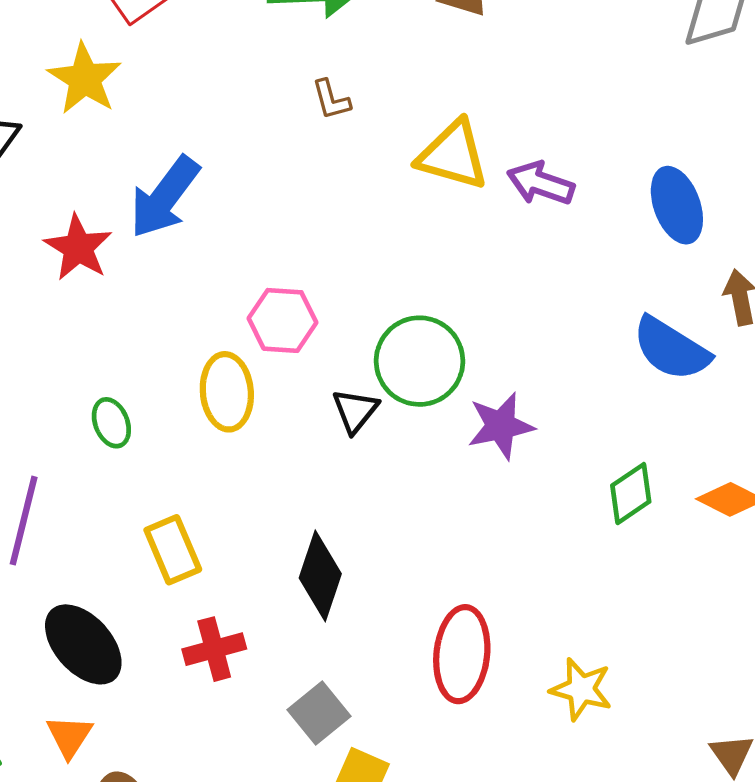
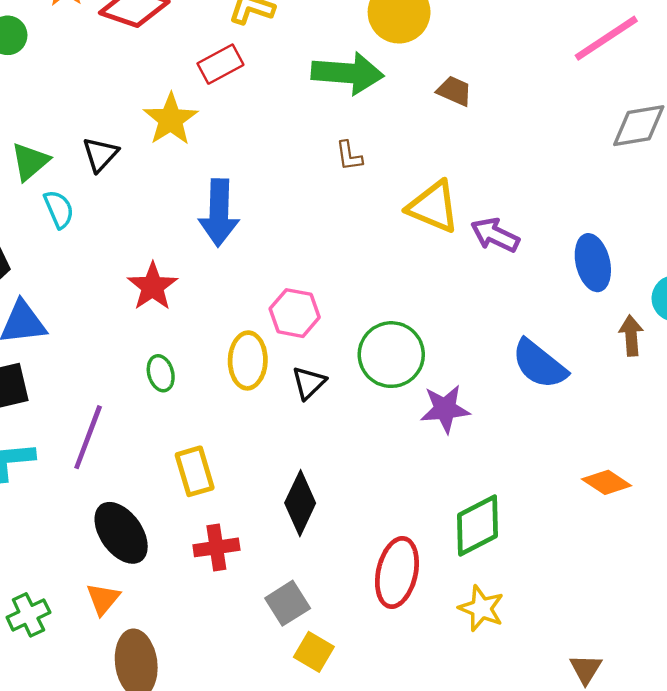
blue arrow: (165, 197) -> (219, 213), turned -42
red star: (78, 248) -> (153, 287), moved
blue semicircle: (671, 349) -> (539, 364), moved
black triangle: (355, 411) -> (309, 383), moved
green diamond: (631, 494) -> (478, 525), moved, size x1.4

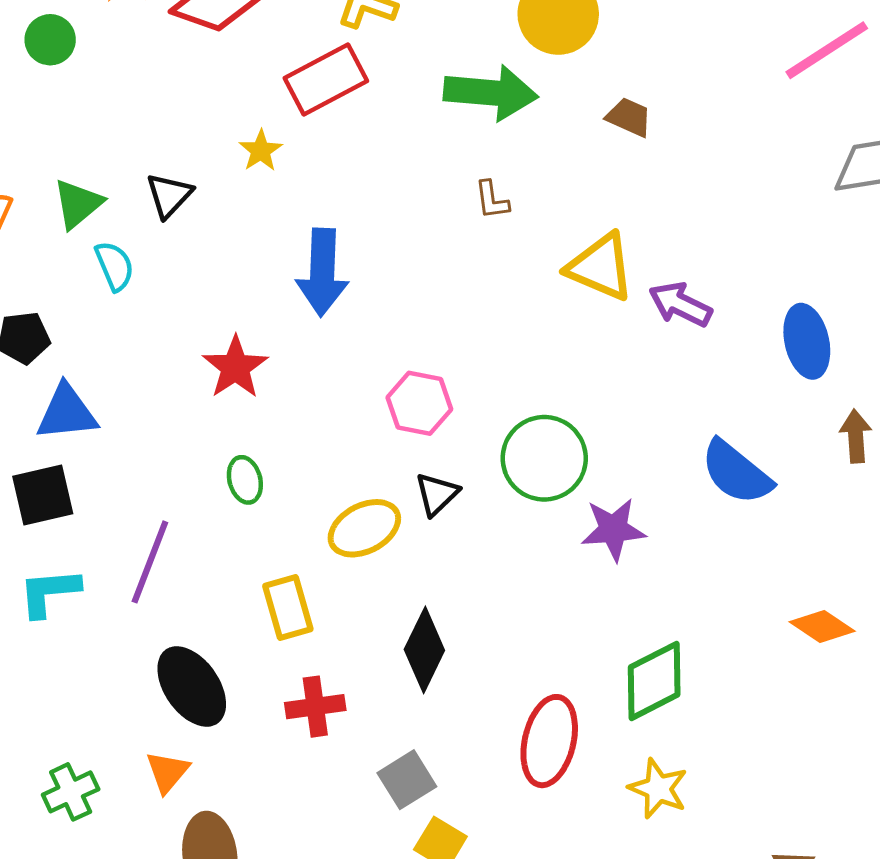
red rectangle: (220, 64) -> (326, 79), size x1.4
yellow star: (171, 119) -> (261, 151), size x0.6
yellow ellipse: (248, 360) -> (364, 528), moved, turned 60

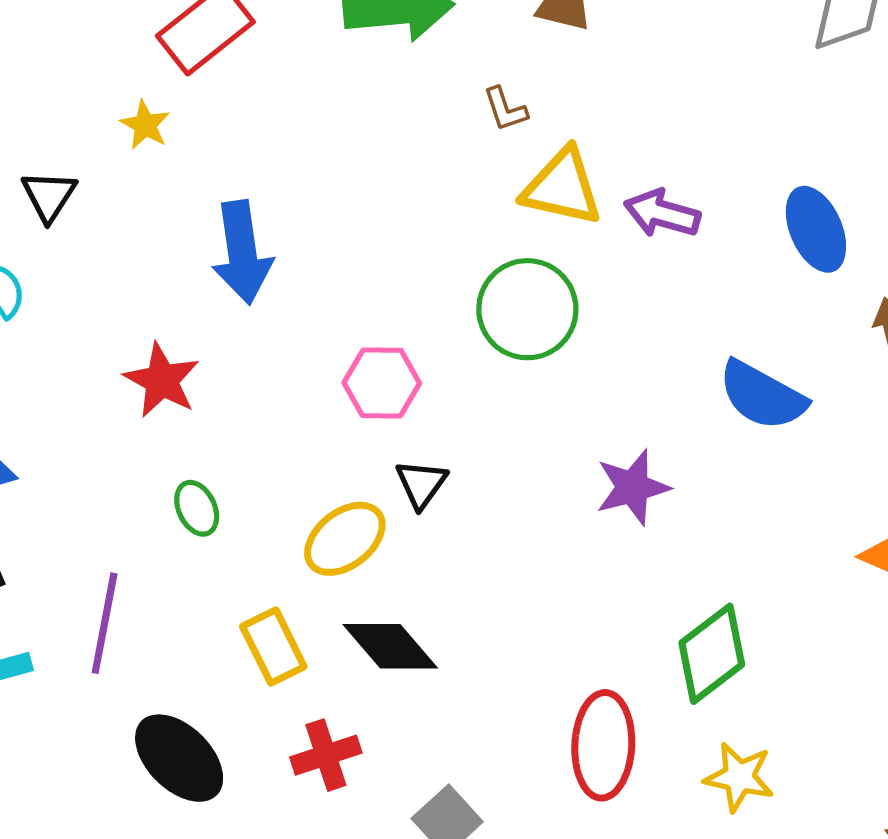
brown L-shape: (492, 200) -> (505, 109), moved
green circle: (544, 458) -> (527, 309), moved
black diamond: (424, 650) -> (390, 646), moved, turned -56

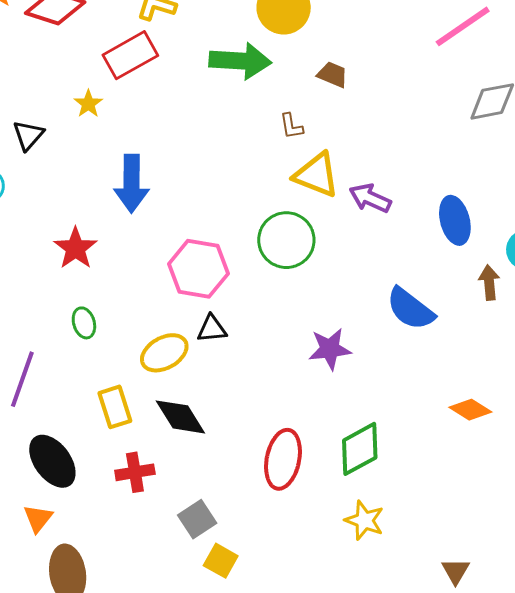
pink hexagon: (382, 383) -> (198, 269), size x1.4
black triangle: (421, 484) -> (212, 329), turned 40
red ellipse: (603, 745) -> (283, 459), moved

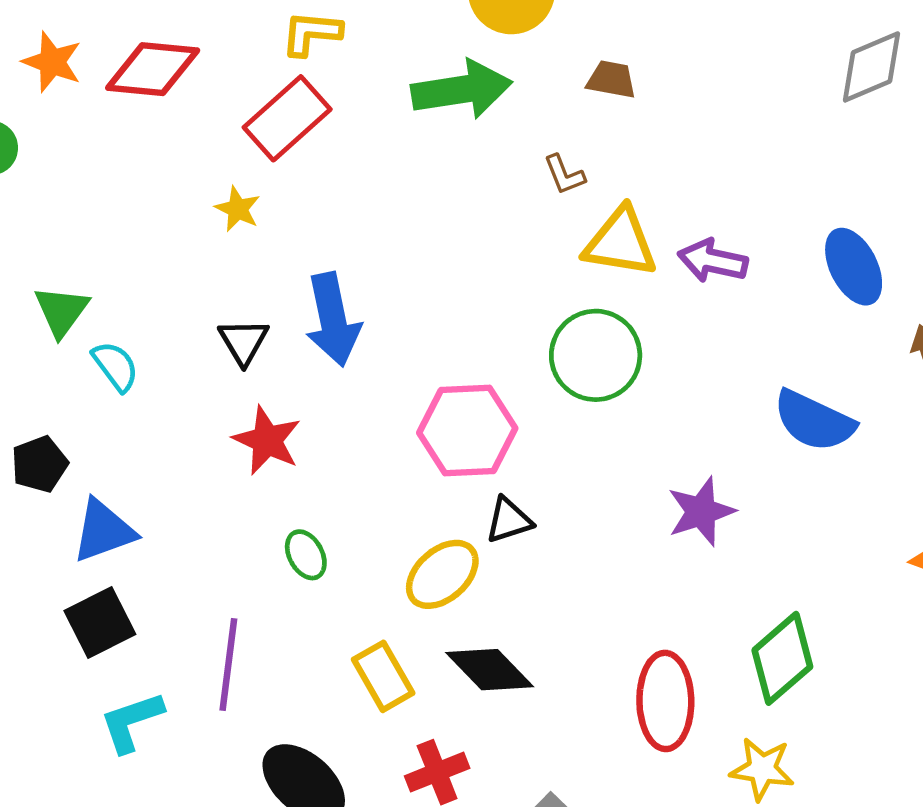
black triangle: (28, 135) -> (244, 342), moved
yellow star: (364, 520) -> (762, 769), moved

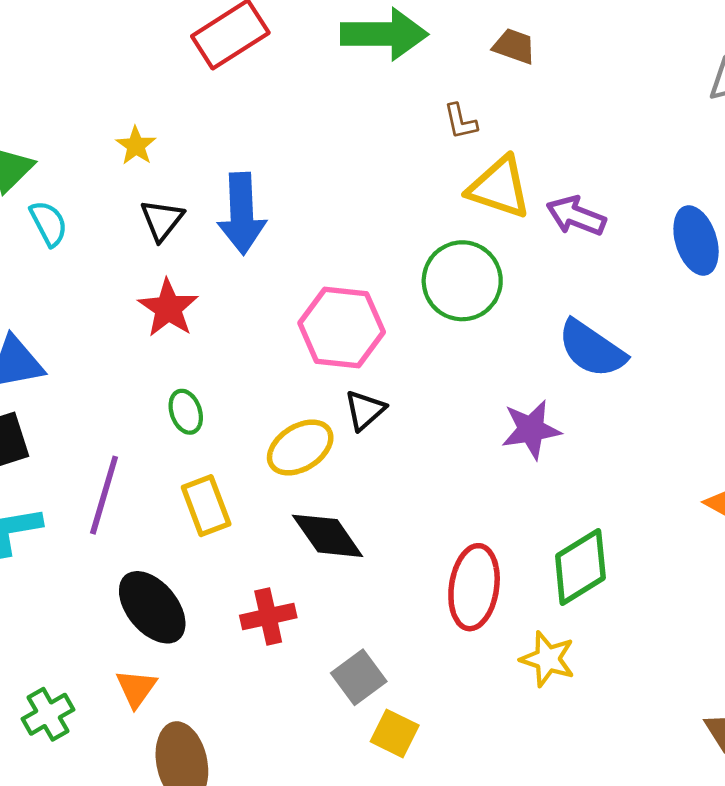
yellow star: (238, 209) -> (136, 146), moved
blue semicircle: (814, 421) -> (592, 349), moved
black triangle: (509, 520) -> (365, 410), turned -33
yellow rectangle: (383, 676) -> (206, 506), moved

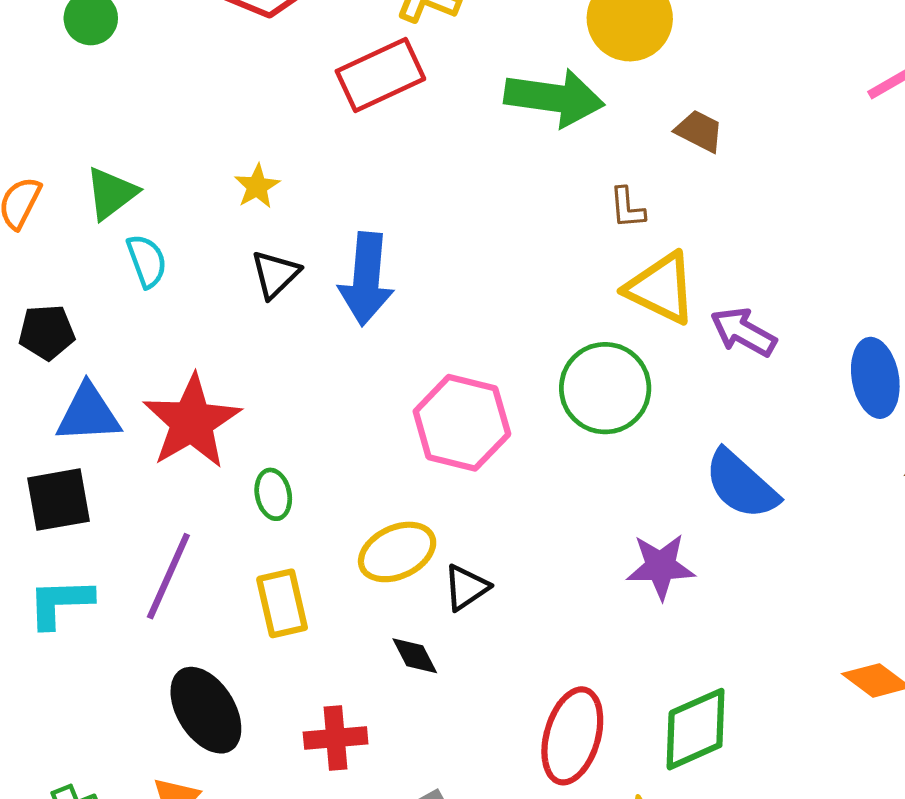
red star: (168, 308) -> (192, 422), moved, size x1.4
black triangle: (365, 410) -> (466, 587), moved
black diamond: (328, 536) -> (415, 656), size x0.6

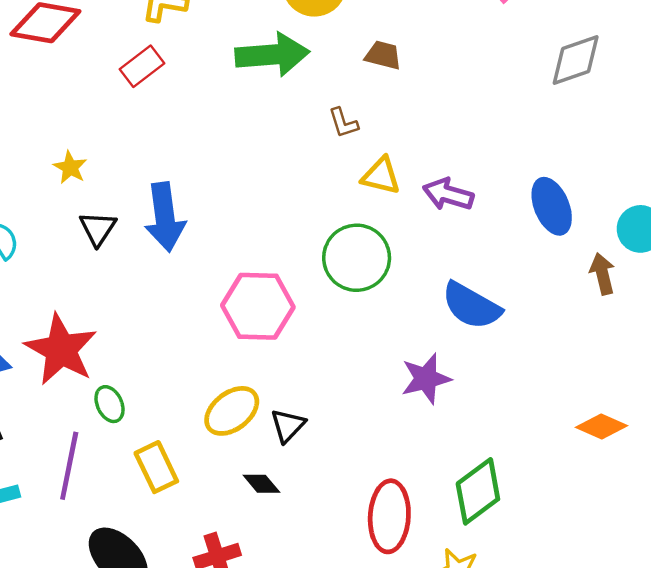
red rectangle: (380, 75) -> (142, 66), size x0.7
yellow triangle: (661, 288) -> (381, 176), size x0.7
green ellipse: (273, 494) -> (110, 404), moved

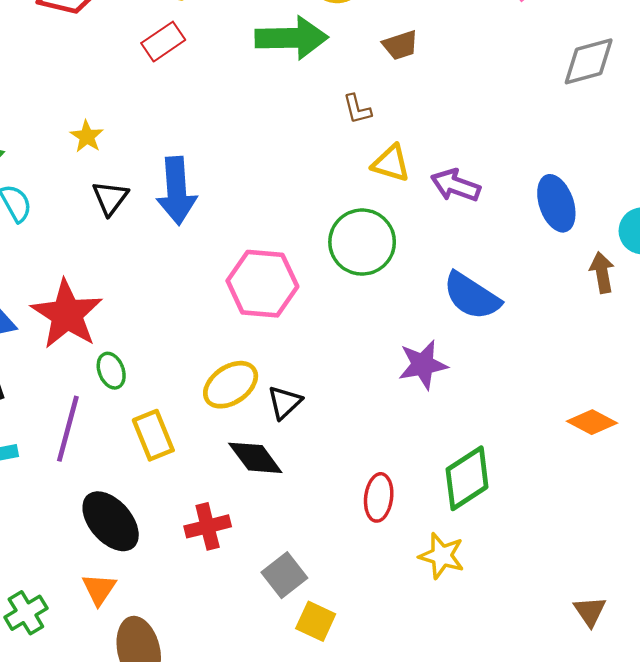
brown trapezoid: (383, 55) -> (400, 45), turned 144
black diamond: (261, 484) -> (255, 458), size x1.5
red ellipse: (389, 516) -> (379, 497), size x0.7

